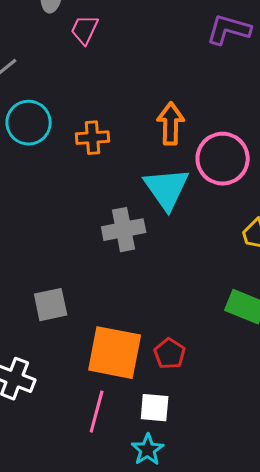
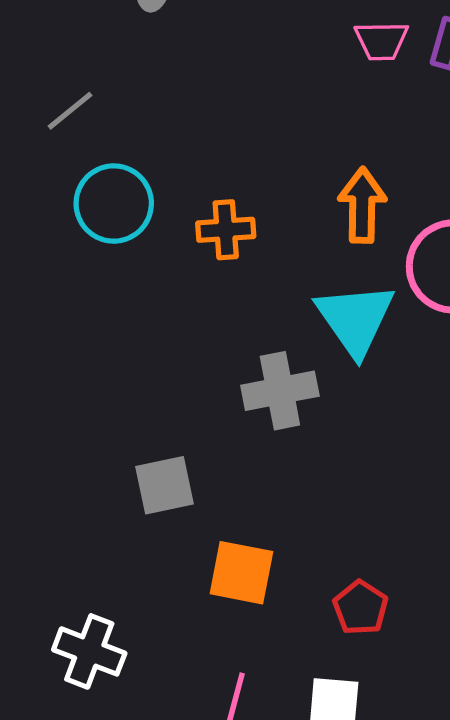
pink trapezoid: (85, 30) -> (381, 41), moved, turned -116
gray square: (51, 305) -> (164, 485), moved
orange square: (115, 353) -> (241, 573), moved, size x0.7

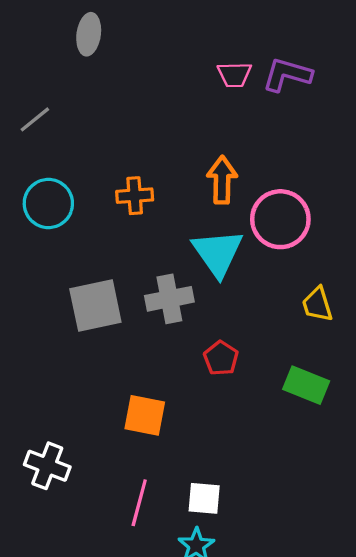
cyan circle: (114, 203) -> (48, 204), moved
gray square: (164, 485) -> (95, 306), moved, size x1.4
red pentagon: (360, 608) -> (221, 358), moved

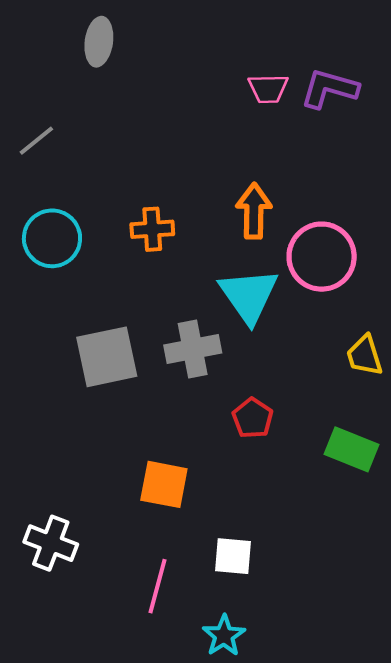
white square: (204, 498) -> (233, 556), moved

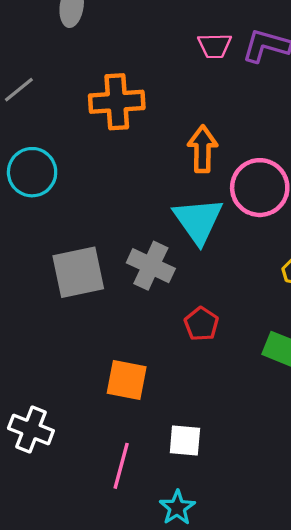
orange cross: (152, 229) -> (117, 102), moved, size x1.5
gray cross: (193, 349) -> (151, 266), turned 36

